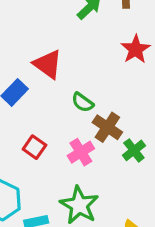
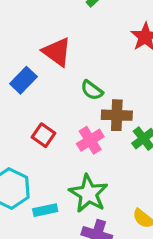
brown cross: (107, 127) -> (117, 115), turned -32

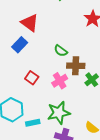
red triangle: (57, 52) -> (30, 23), moved
green star: (88, 194) -> (59, 113), turned 30

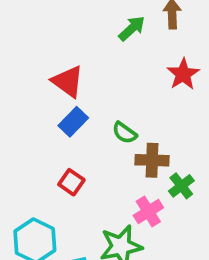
blue rectangle: (20, 45) -> (73, 122), moved
pink cross: (60, 81) -> (148, 212), moved

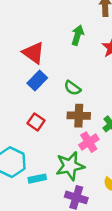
green arrow: (132, 28) -> (78, 35), moved, turned -30
brown cross: (152, 160) -> (79, 116), moved

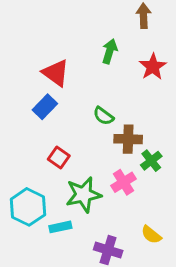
blue rectangle: (37, 80) -> (45, 107), moved
brown cross: (79, 116) -> (128, 139), moved
green star: (70, 166) -> (83, 195), moved

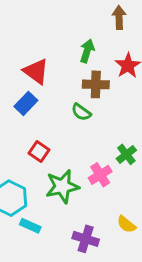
brown cross: (128, 139) -> (96, 84), moved
cyan rectangle: (60, 227) -> (30, 226), moved, turned 36

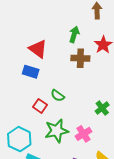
blue rectangle: (26, 103) -> (31, 72), turned 63
green semicircle: (81, 112) -> (58, 96), moved
pink cross: (100, 175) -> (84, 134), moved

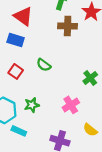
red square: (40, 106) -> (16, 71), moved
green star: (57, 131) -> (32, 105), moved, size x0.6

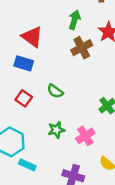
brown cross: (68, 26) -> (82, 48), turned -30
green star: (32, 105) -> (56, 130), moved

